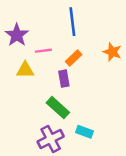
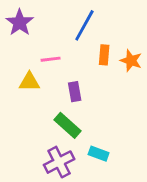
blue line: (72, 22) -> (84, 25), turned 36
purple star: (17, 35) -> (20, 23), moved
orange rectangle: (74, 58) -> (104, 55), moved, turned -42

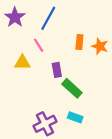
blue line: (84, 25) -> (48, 18), moved
pink line: (51, 59) -> (39, 45), turned 64
green rectangle: (68, 125) -> (72, 88), moved

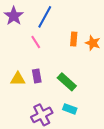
yellow triangle: (22, 62) -> (18, 79), moved
purple rectangle: (57, 70) -> (37, 76), moved

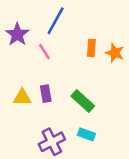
purple star: (14, 16) -> (17, 34), moved

